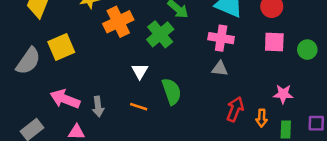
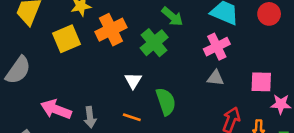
pink cross: (221, 38) -> (217, 47), turned -35
pink square: (274, 42) -> (261, 82), moved
yellow square: (61, 47) -> (66, 39), moved

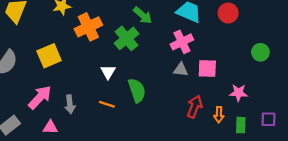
yellow square: (66, 39) -> (49, 56), moved
pink square: (261, 82) -> (207, 68), moved
pink arrow: (56, 109) -> (40, 97), turned 112

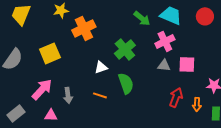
green arrow: (143, 15) -> (142, 18), moved
green cross: (126, 38) -> (125, 49), moved
white triangle: (108, 72) -> (101, 67), turned 40

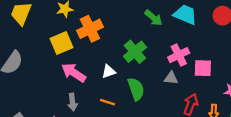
pink cross: (165, 41) -> (179, 55), moved
yellow square: (50, 53) -> (62, 43), moved
gray triangle: (164, 65) -> (171, 78), moved
pink arrow: (42, 89) -> (74, 73), moved, turned -100

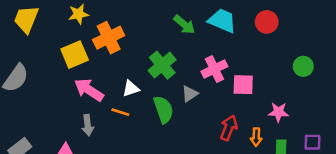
gray triangle: (171, 78) -> (190, 94), moved, turned -40
orange line: (108, 102) -> (120, 112), moved

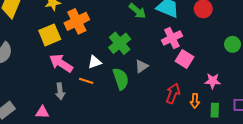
pink cross: (214, 69) -> (172, 38), moved
pink square: (243, 85) -> (184, 59), turned 30

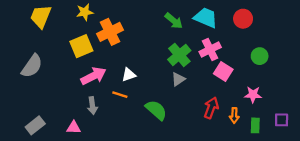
green cross: (120, 43) -> (179, 55), moved
green circle: (233, 44) -> (260, 56), moved
pink arrow: (61, 63) -> (93, 76), turned 120
green semicircle: (121, 79) -> (156, 110), moved, turned -30

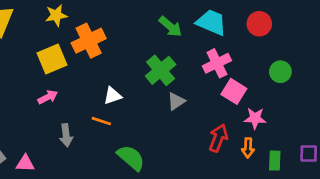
green cross: (179, 55) -> (161, 70), moved
pink arrow: (93, 76) -> (48, 97), moved, size x0.6
pink star: (253, 95) -> (255, 118), moved
green semicircle: (156, 110) -> (131, 158), moved
pink triangle: (74, 128) -> (25, 163), moved

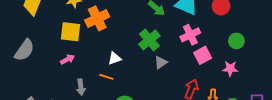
yellow square: (52, 59) -> (71, 32), turned 30
pink square: (234, 91) -> (203, 55), turned 30
pink star: (255, 118) -> (230, 69), moved

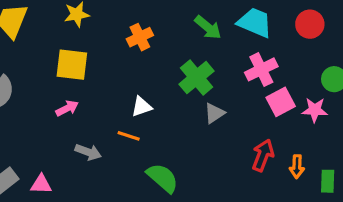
orange cross: (97, 18) -> (140, 37), moved, size x0.7
pink star: (230, 69) -> (315, 110), moved
gray arrow: (81, 87) -> (88, 152), turned -63

